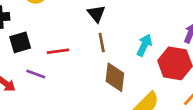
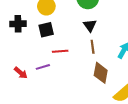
black square: (20, 42) -> (46, 30), moved
purple line: (36, 74) -> (43, 67), turned -40

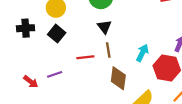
black square: (46, 30) -> (57, 34), turned -35
red line: (60, 51) -> (85, 57), moved

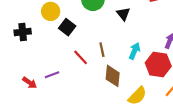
black triangle: (104, 27) -> (123, 14), moved
black square: (57, 34) -> (67, 27), moved
red line: (85, 57) -> (81, 57), turned 56

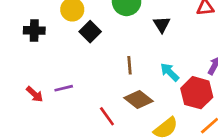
cyan arrow: (135, 51) -> (170, 72), turned -77
red line: (81, 57) -> (107, 116), moved
brown diamond: (113, 76) -> (138, 100), turned -65

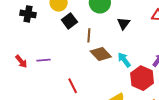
brown line: (130, 65) -> (89, 35), moved
brown diamond: (138, 100) -> (101, 54), moved

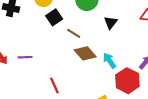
brown line: (89, 35) -> (74, 33), turned -64

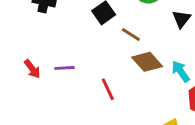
red line: (54, 85) -> (108, 89), moved

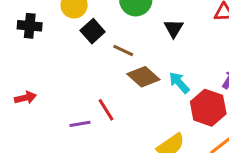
purple line: (64, 68) -> (80, 124), moved
red arrow: (32, 69) -> (25, 98), turned -60

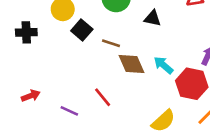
black triangle: (174, 28) -> (153, 18), turned -42
brown diamond: (143, 77) -> (131, 64), turned 32
purple line: (80, 124) -> (69, 111), moved, turned 42

